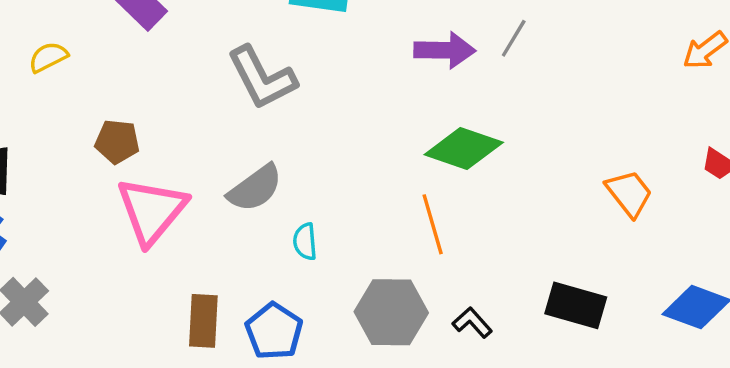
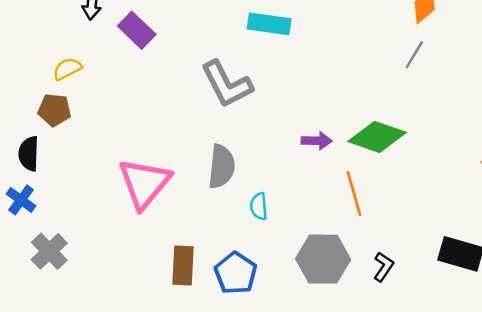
purple arrow: (445, 50) -> (317, 141), moved, size x0.7
brown pentagon: (117, 142) -> (54, 110), moved
gray semicircle: (255, 188) -> (222, 166), turned -48
black L-shape: (472, 323) -> (383, 267), turned 76

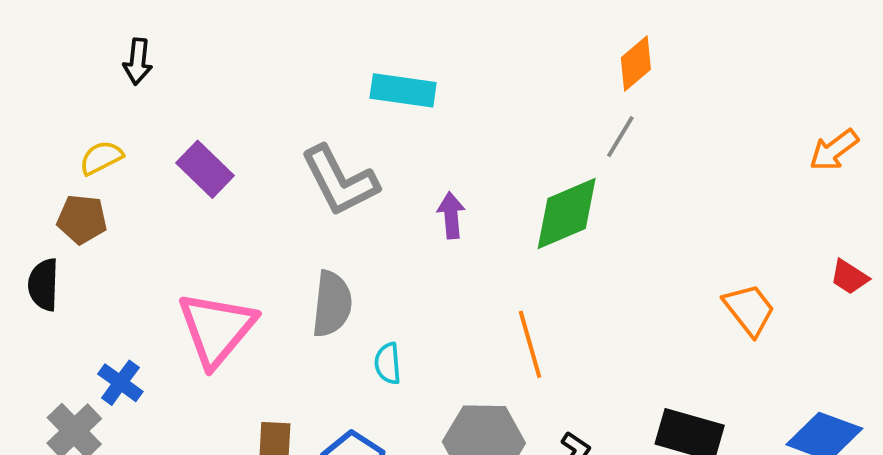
purple rectangle: (137, 30) -> (205, 169), moved
green diamond: (377, 137) -> (567, 213), moved, turned -42
purple arrow: (317, 141) -> (451, 215), moved, turned -96
blue cross: (21, 200) -> (120, 383), moved

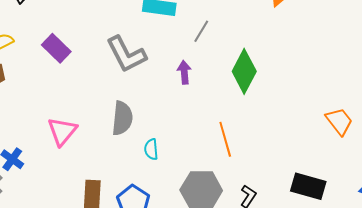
gray line: (620, 137) -> (201, 31), moved
green diamond: (567, 213) -> (244, 71), turned -39
pink triangle: (217, 329) -> (62, 131), size x0.7

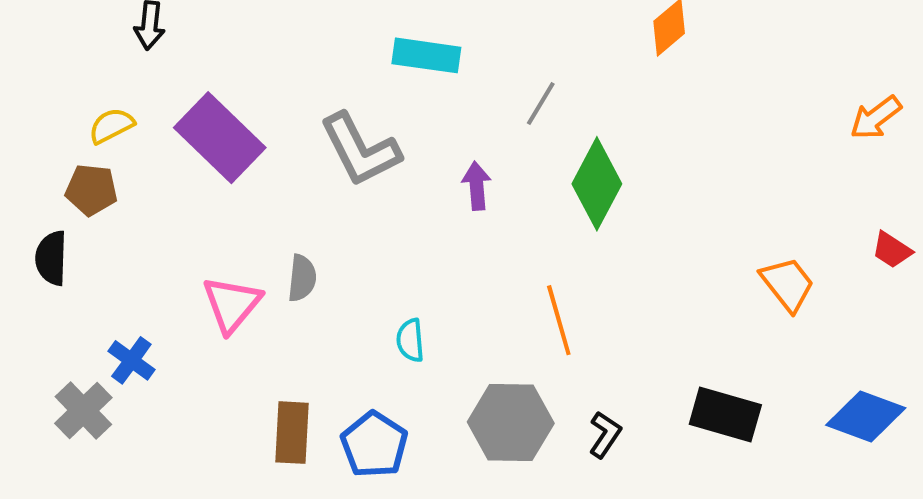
gray line: (201, 31) -> (541, 104), moved
purple rectangle: (56, 48) -> (220, 138), size x1.5
gray semicircle: (122, 118) -> (302, 278), moved, size x0.7

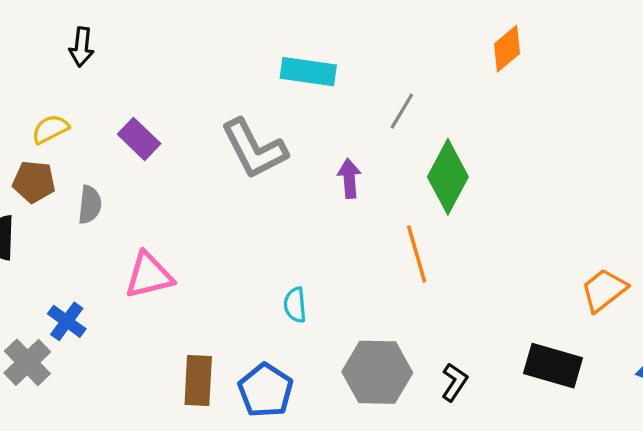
purple rectangle: (220, 138) -> (139, 139), size x0.6
gray semicircle: (302, 278) -> (90, 205), moved
orange trapezoid: (787, 284) -> (604, 290), moved, turned -90
pink triangle: (232, 304) -> (149, 275), turned 36
orange line: (559, 320) -> (417, 254), moved

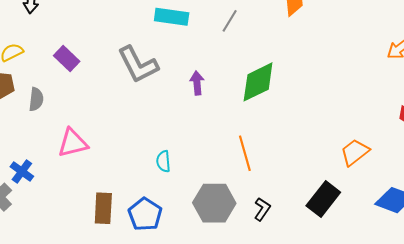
gray line: (402, 111) -> (230, 21), moved
green diamond: (448, 177) -> (258, 82), turned 36
orange line: (417, 254) -> (245, 153), moved
black rectangle: (553, 366) -> (323, 199), turned -68

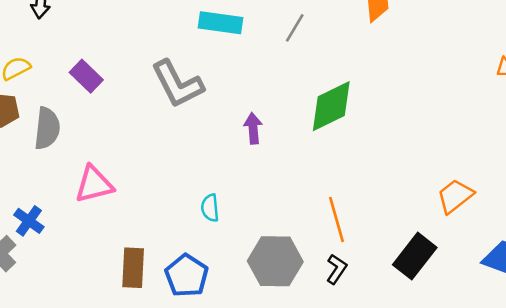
purple arrow: (197, 83) -> (253, 128), moved
gray semicircle: (36, 99) -> (47, 128), size x1.4
orange line: (245, 153) -> (337, 220), moved

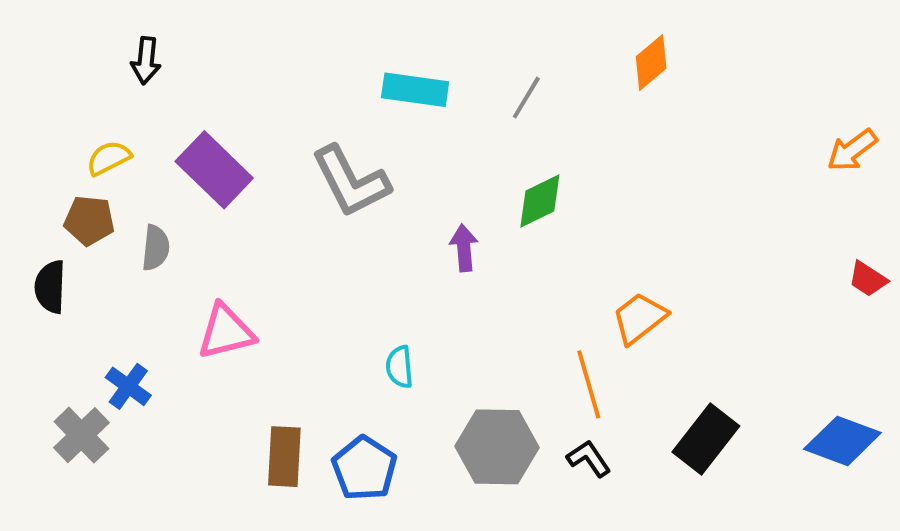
purple rectangle: (86, 76) -> (214, 170), size x1.5
green diamond: (331, 106) -> (540, 201), moved, size x0.7
gray semicircle: (47, 128) -> (156, 248), size x0.7
orange trapezoid: (455, 196) -> (639, 318), moved
black L-shape: (337, 269) -> (589, 459), turned -68

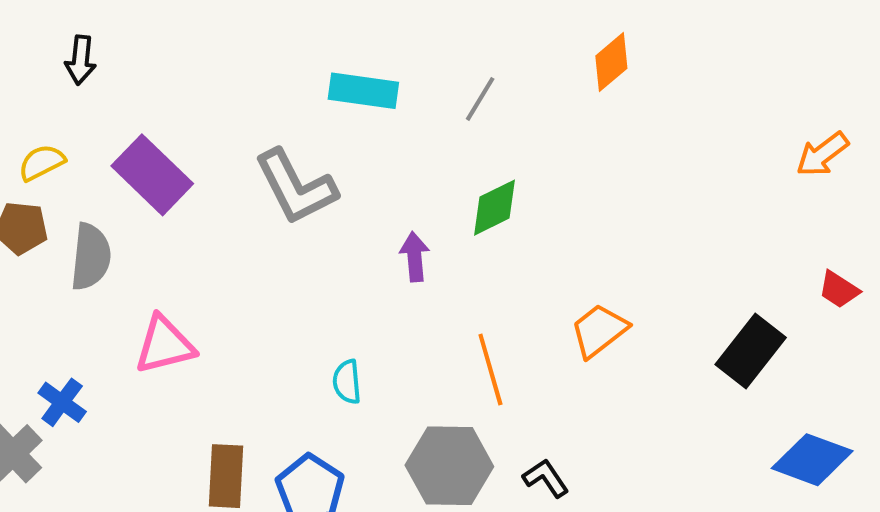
gray semicircle: (156, 248) -> (91, 257), size x1.4
orange line: (589, 384) -> (490, 369), moved
black rectangle: (706, 439) -> (751, 351), moved

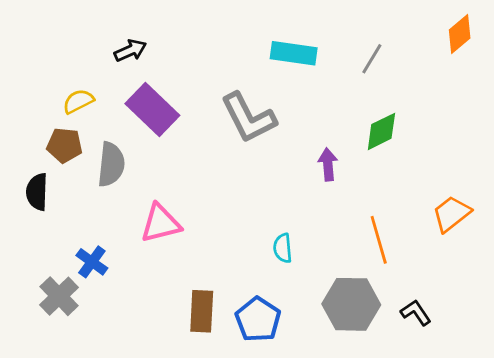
black arrow: (81, 60) -> (130, 51), moved, turned -120

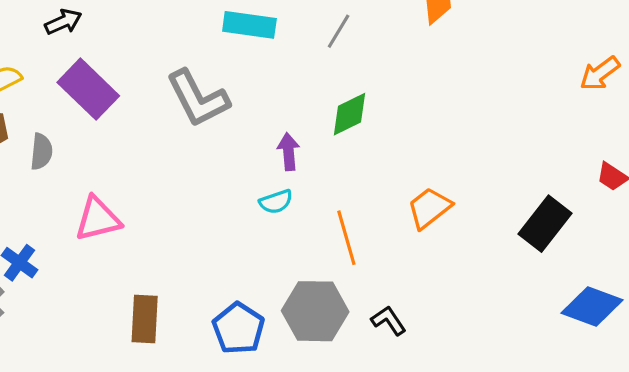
gray semicircle: (111, 164) -> (41, 152), size x0.7
cyan semicircle: (283, 248) -> (276, 202), moved, turned -104
blue pentagon: (258, 319) -> (238, 328), moved

